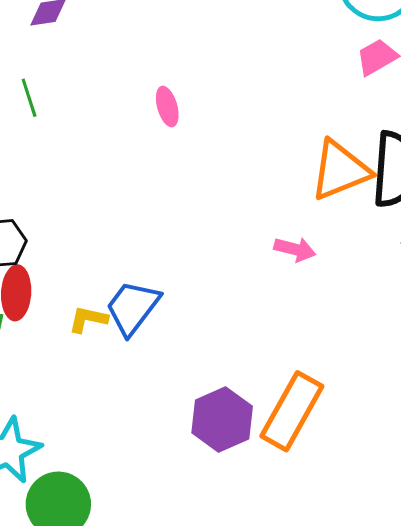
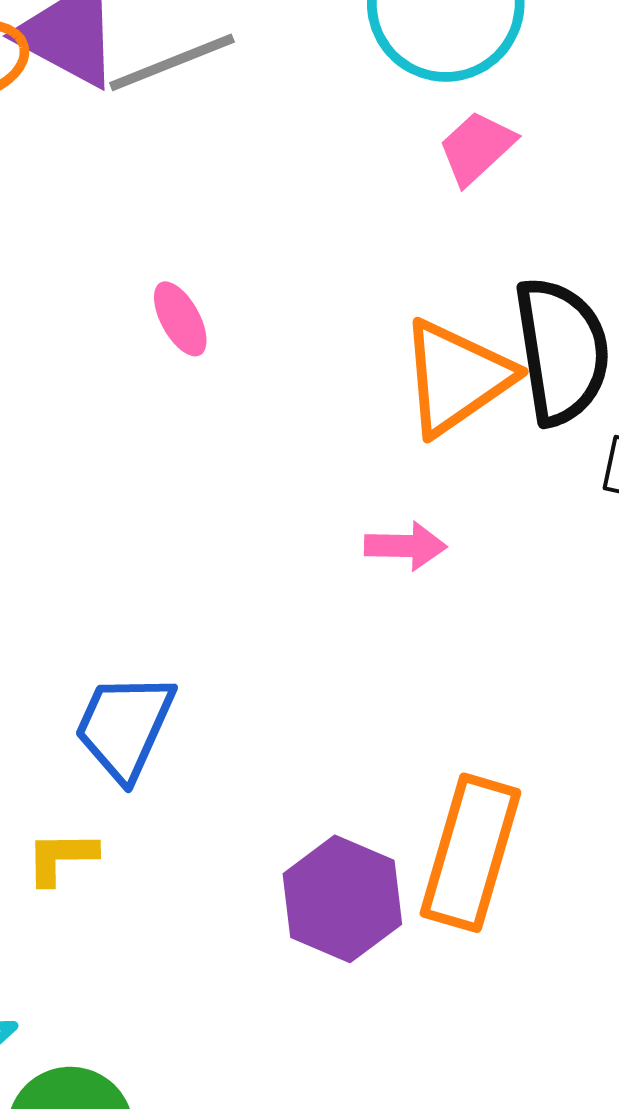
pink ellipse: (167, 107) -> (180, 319), moved
yellow L-shape: (88, 319) -> (61, 857), moved

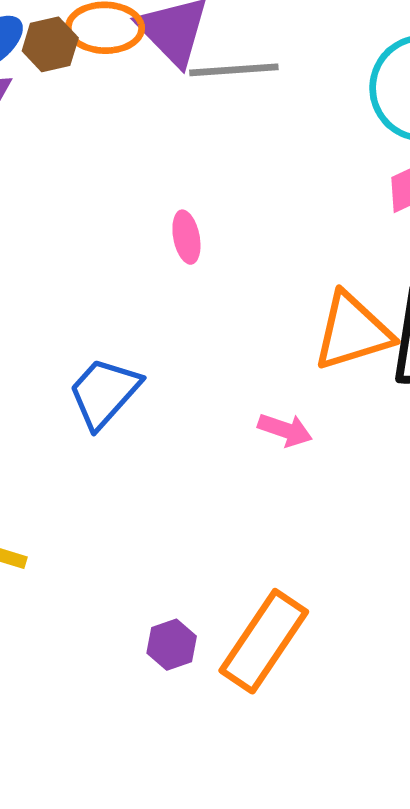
blue trapezoid: (125, 727) -> (104, 393), moved
purple hexagon: (342, 899) -> (172, 645), size x0.6

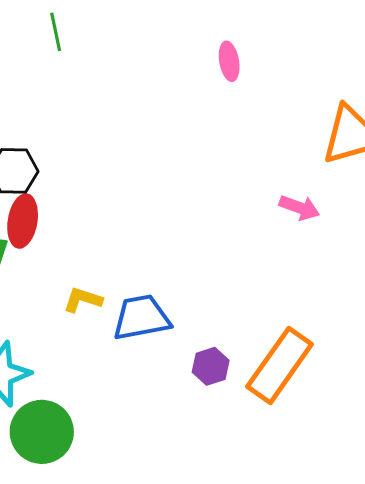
blue trapezoid: (104, 393) -> (142, 317), moved, turned 36

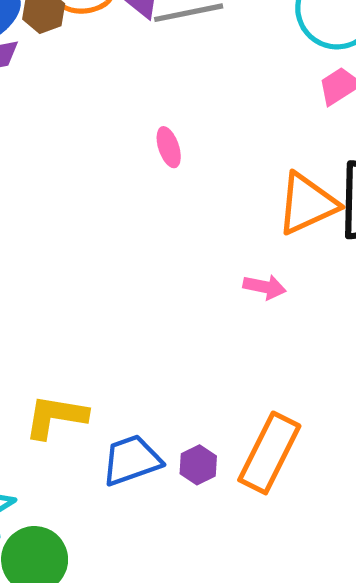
yellow L-shape: (83, 300) -> (56, 417), size x1.6
blue trapezoid: (142, 317) -> (131, 460), moved

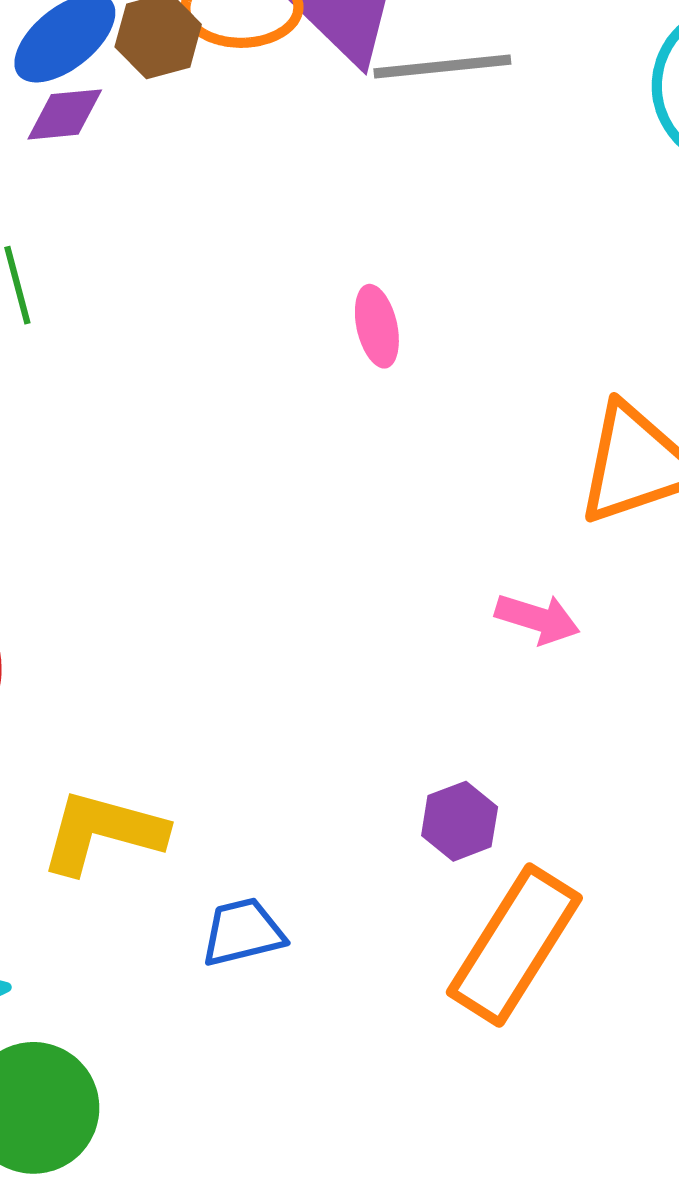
blue trapezoid: (131, 460) -> (243, 932), size x0.7
purple hexagon: (198, 465) -> (460, 821), moved

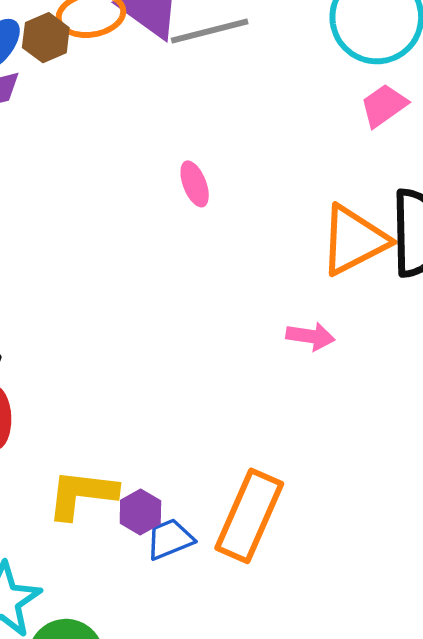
purple hexagon: (460, 821) -> (140, 512), moved
orange rectangle: (514, 945) -> (249, 516), moved

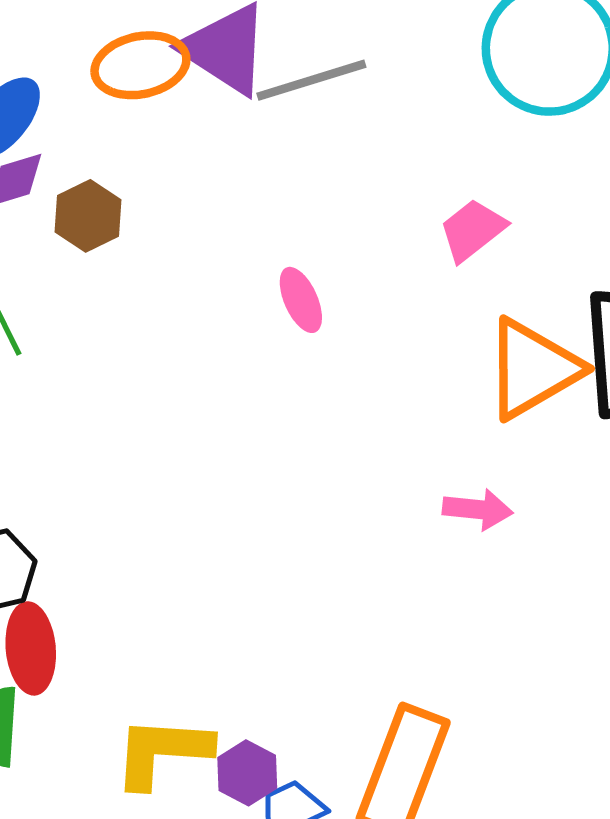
brown hexagon: (46, 38) -> (88, 216), moved
pink trapezoid: (384, 105) -> (473, 230), moved

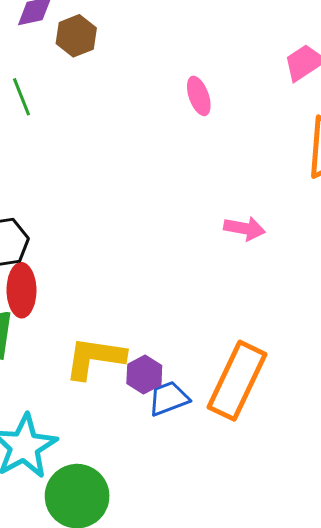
pink arrow: (478, 509) -> (244, 228), moved

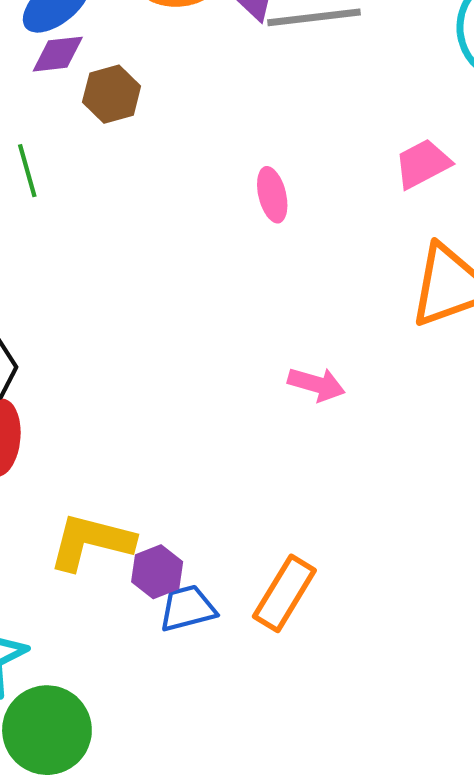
orange rectangle: (237, 381) -> (284, 593), size x0.7

